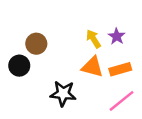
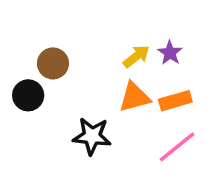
yellow arrow: (94, 39) -> (136, 56), turned 84
orange triangle: (92, 67) -> (135, 97), turned -30

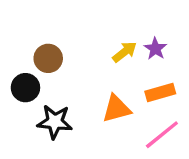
orange triangle: (135, 97) -> (116, 109), moved
black star: (92, 136) -> (55, 122), moved

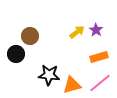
orange triangle: (116, 109) -> (72, 85), moved
black star: (55, 122) -> (49, 75), moved

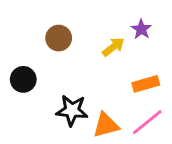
purple star: (96, 30) -> (141, 29), moved
brown circle: (30, 36) -> (59, 38), moved

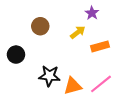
purple star: (141, 29) -> (92, 13), moved
orange rectangle: (146, 84) -> (100, 46), moved

